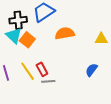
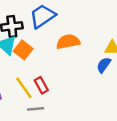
blue semicircle: (91, 70) -> (104, 65), moved
gray line: (48, 81) -> (36, 109), moved

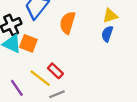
orange semicircle: (68, 42) -> (68, 23), turned -45

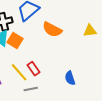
orange semicircle: (68, 23) -> (52, 29), turned -90
blue semicircle: (107, 34) -> (70, 78), moved, turned -48

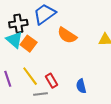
red rectangle: (34, 69) -> (51, 81), moved

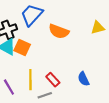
yellow line: (30, 76) -> (30, 80), turned 48

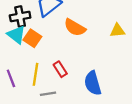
blue semicircle: (83, 79) -> (93, 83), size x1.5
red rectangle: (53, 80) -> (60, 69), moved

